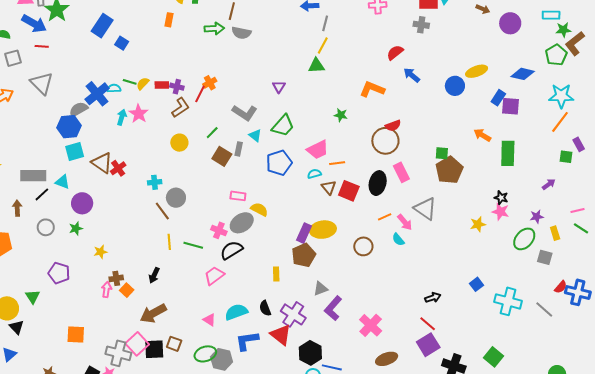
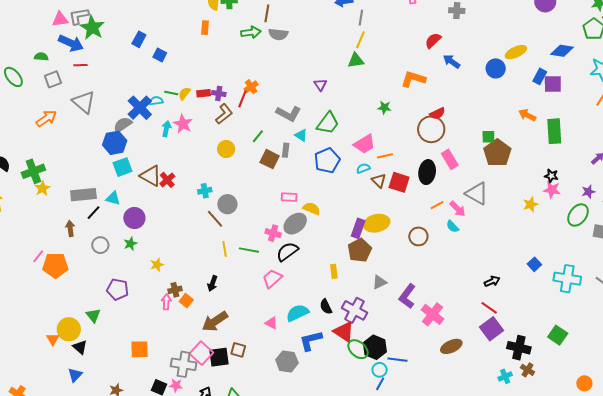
blue rectangle: (102, 26) -> (139, 39), size x0.7
purple L-shape: (333, 308) -> (407, 296), moved
green ellipse: (205, 354) -> (358, 349), moved, turned 65

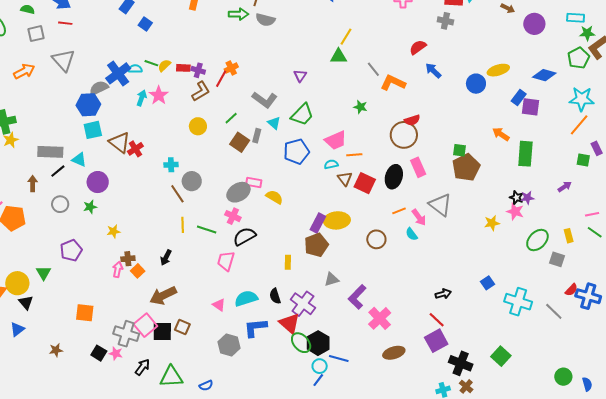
gray line: (361, 18) -> (373, 69), moved, turned -56
purple star: (588, 192) -> (527, 198), moved
gray ellipse: (295, 224) -> (238, 192), moved
pink trapezoid: (272, 279) -> (226, 261), turned -40
purple pentagon: (118, 289) -> (71, 250), turned 30

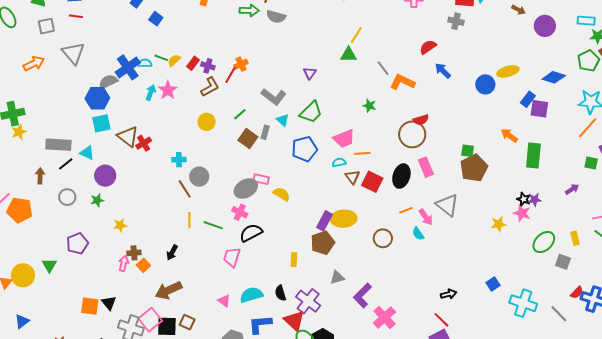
red rectangle: (183, 68) -> (193, 63), turned -56
black triangle: (26, 302) -> (109, 303), moved

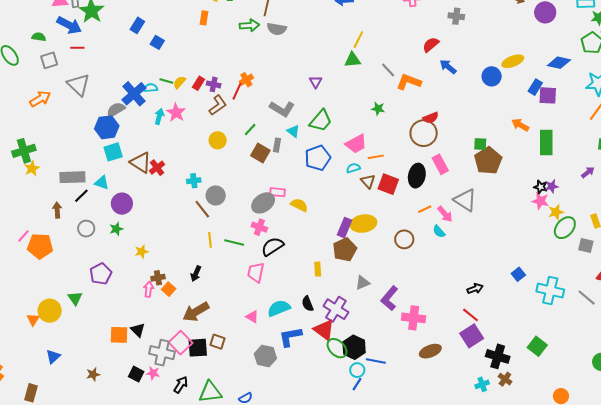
yellow star: (499, 224) -> (556, 212), moved
pink cross: (385, 317) -> (414, 318), turned -35

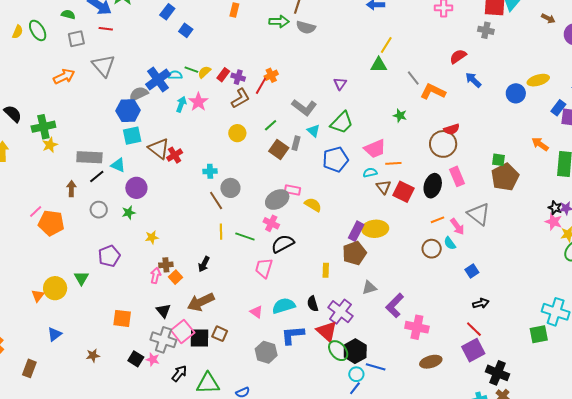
brown circle: (404, 239) -> (432, 249), moved
blue square: (518, 274) -> (472, 271), moved
black triangle: (138, 330) -> (163, 311), moved
green square: (537, 346) -> (539, 334), moved, turned 36

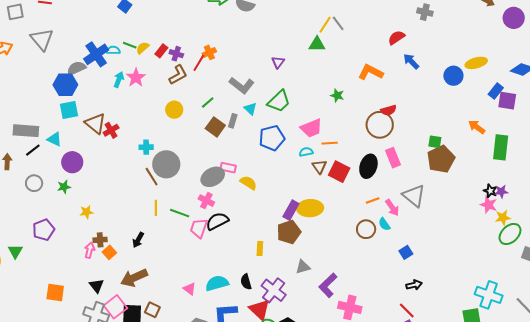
gray line: (413, 78) -> (338, 23), moved
gray circle: (230, 188) -> (166, 164), size x1.4
pink trapezoid: (264, 268) -> (199, 228), moved

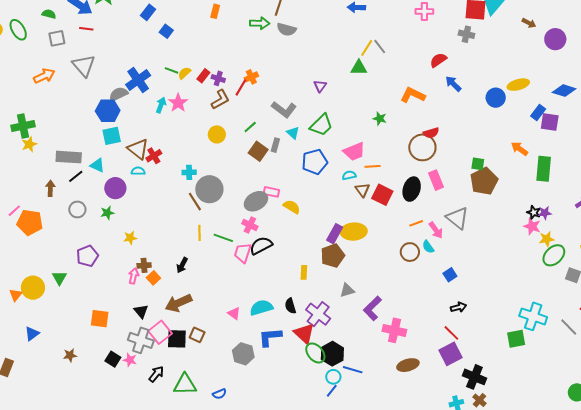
cyan semicircle: (113, 50) -> (138, 171), moved

